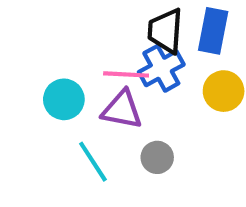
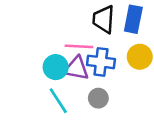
blue cross: (161, 68) -> (101, 62), moved, turned 36
cyan circle: (64, 99) -> (56, 67), moved

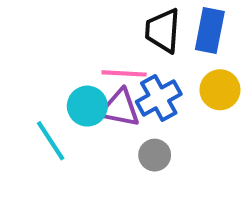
blue cross: (101, 62) -> (159, 98), turned -36
cyan line: (58, 101) -> (51, 141), moved

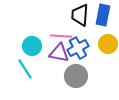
cyan circle: (87, 106) -> (32, 46), moved
gray circle: (155, 155) -> (76, 76), size x1.5

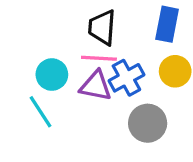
black trapezoid: (80, 15) -> (102, 27), moved
gray circle: (76, 76) -> (148, 123), moved

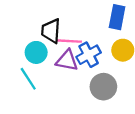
black trapezoid: (102, 27) -> (51, 31), moved

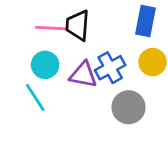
black trapezoid: (51, 31) -> (78, 25), moved
pink line: (69, 41) -> (51, 28), moved

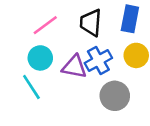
black trapezoid: (78, 25) -> (91, 23), moved
pink line: (51, 28) -> (45, 25), turned -40

